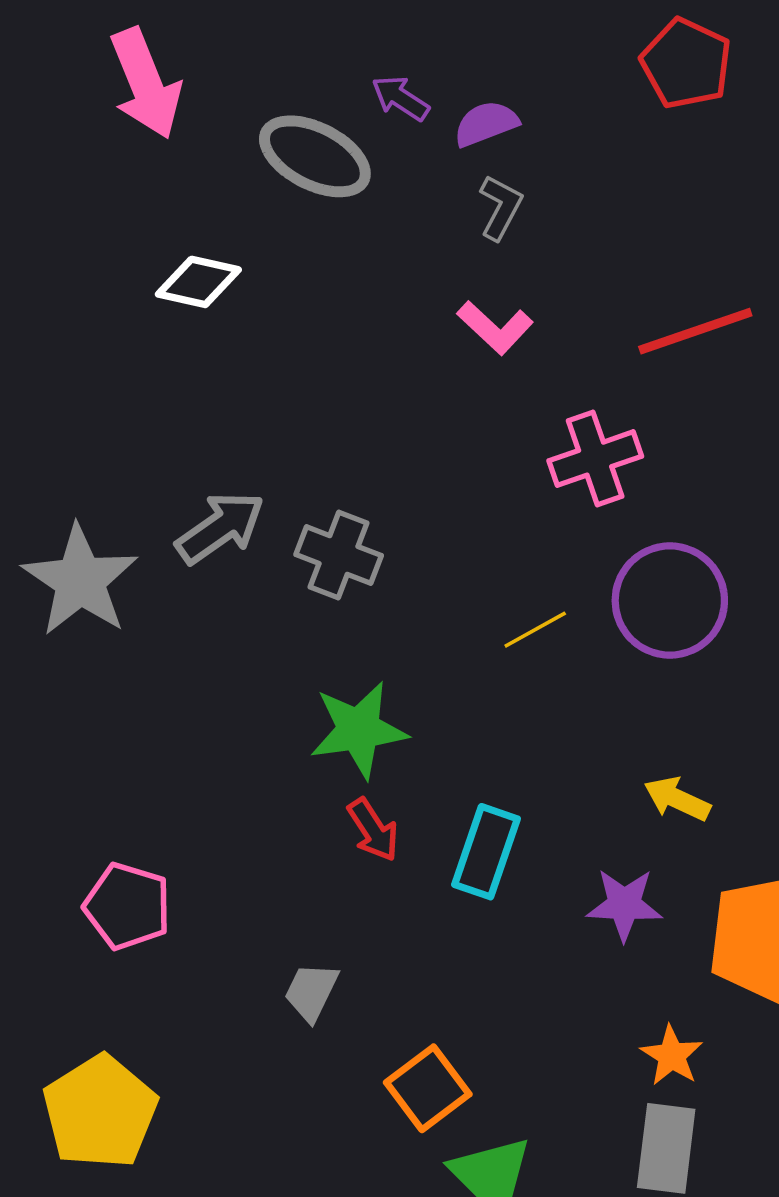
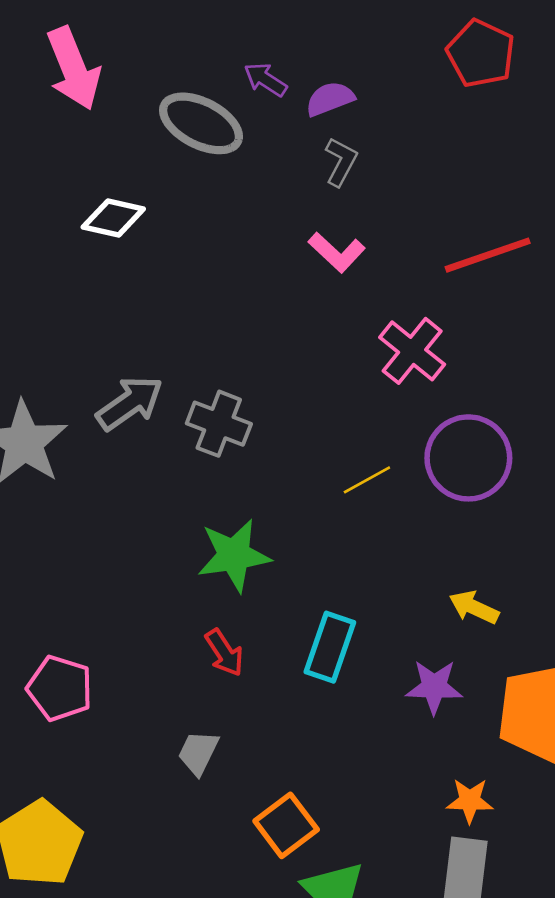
pink cross: (595, 459) -> (412, 351), turned -32
red arrow: (373, 830) -> (224, 653), moved
orange star: (672, 1056) -> (470, 801), turned -30

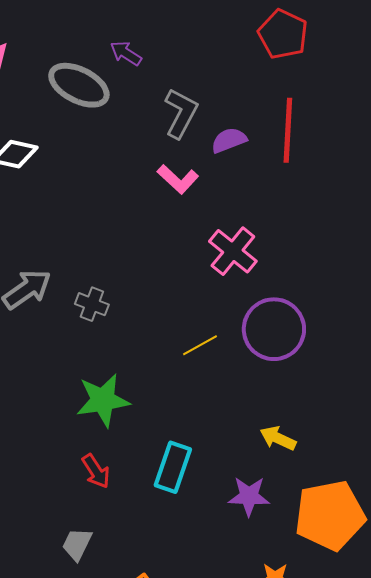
purple semicircle: (330, 99) -> (229, 140), moved
gray L-shape: (341, 162) -> (181, 113), size x1.4
red line: (488, 255) -> (288, 130), moved, turned -68
gray cross: (219, 424) -> (92, 304), size x0.7

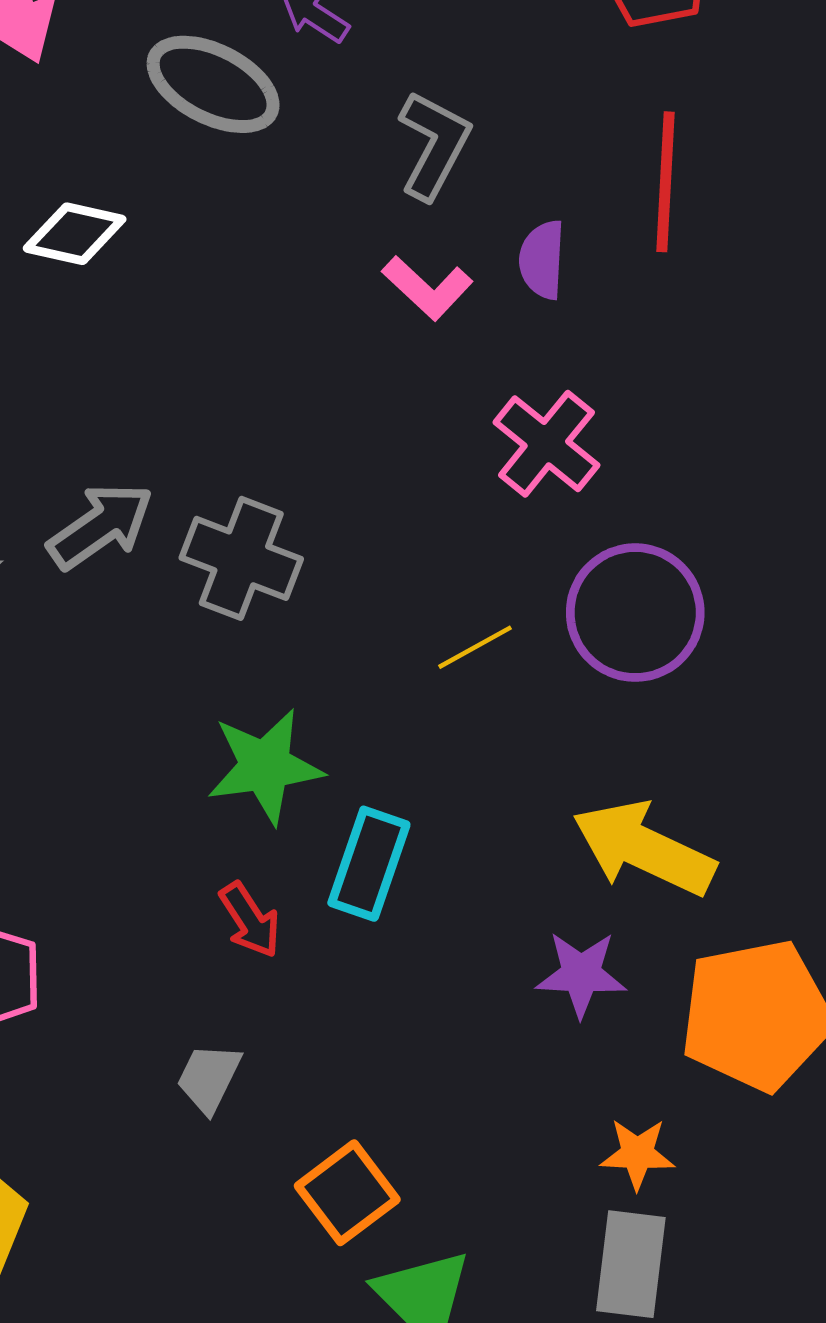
purple semicircle: (229, 140) -> (542, 260), moved, turned -66
gray cross: (92, 304) -> (241, 558), size x1.6
yellow arrow: (278, 438) -> (644, 849), size x1.8
cyan rectangle: (173, 467) -> (369, 864), moved

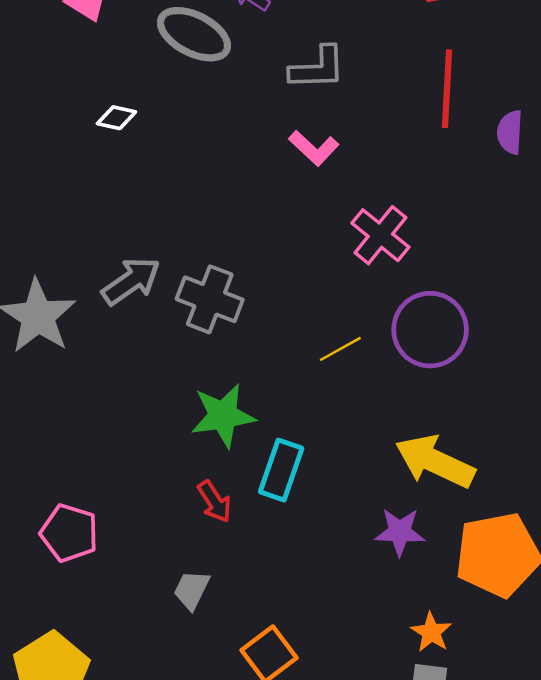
gray L-shape: (434, 145) -> (317, 68), turned 60
white diamond: (75, 234) -> (116, 118), size x0.7
purple semicircle: (542, 260) -> (510, 132), moved
orange star: (637, 1154) -> (431, 632), turned 30

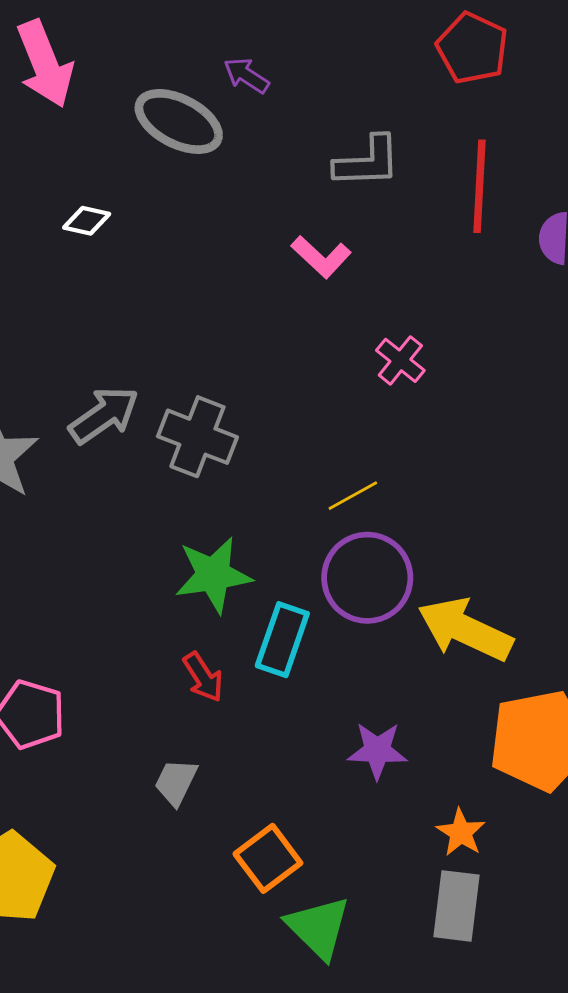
gray L-shape: (317, 68) -> (367, 162), moved
pink cross: (380, 235) -> (400, 360), size x0.7
purple circle: (430, 330) -> (367, 578), moved
purple star: (400, 532) -> (377, 750), moved

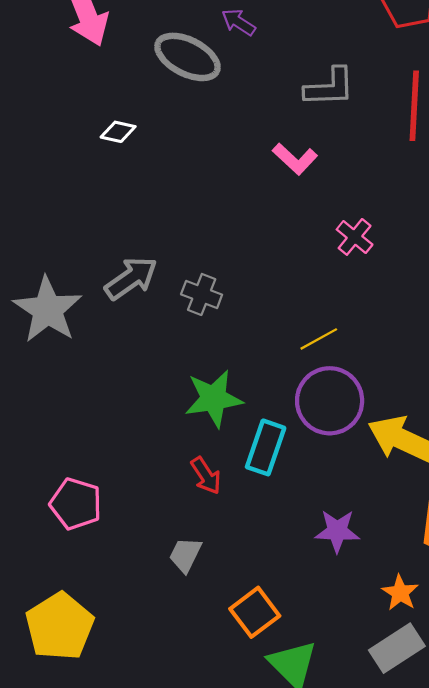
gray cross: (197, 437) -> (202, 294), size x0.7
gray rectangle: (457, 906) -> (397, 648), turned 50

